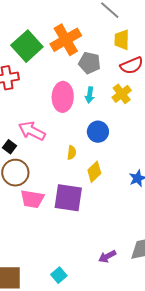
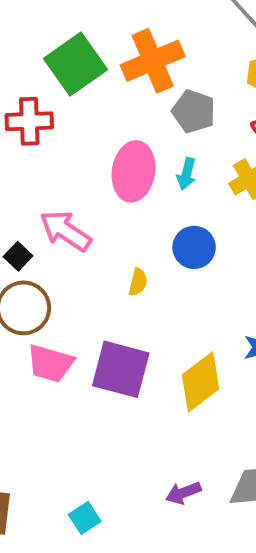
yellow diamond: (94, 172) -> (200, 382), moved, size x1.4

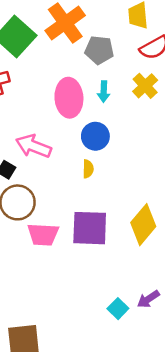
blue circle: (194, 247) -> (95, 136), moved
cyan square: (85, 518) -> (118, 309), moved

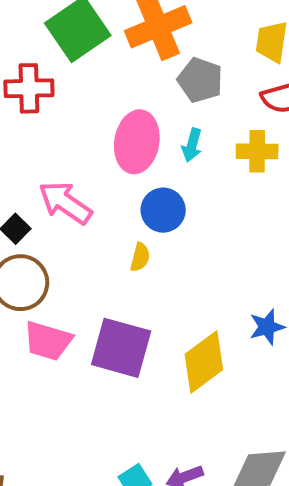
yellow cross: (145, 86) -> (257, 151), turned 30

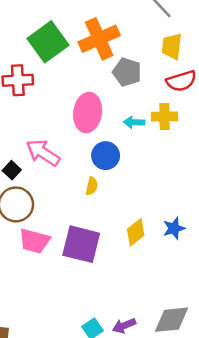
cyan arrow: (192, 145) -> (134, 122), moved, turned 78
yellow diamond: (204, 362) -> (136, 232), moved, size x0.7

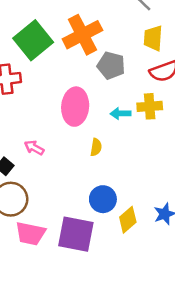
pink arrow: (43, 153) -> (34, 148), size x0.6
blue circle: (106, 156) -> (103, 199), moved
yellow semicircle: (92, 186) -> (96, 147), moved

